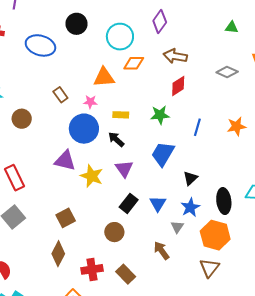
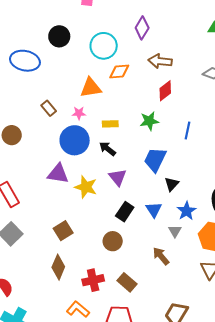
black triangle: (190, 178) -> (172, 184), moved

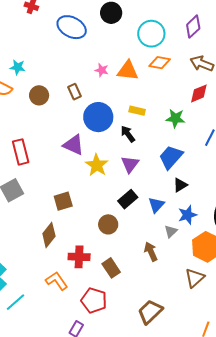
brown rectangle: (49, 108) -> (75, 92), moved
pink star: (79, 113) -> (102, 70), moved

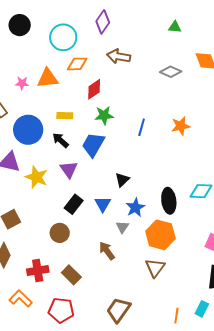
red diamond: (199, 93) -> (94, 89), moved
blue trapezoid: (171, 157) -> (93, 145), moved

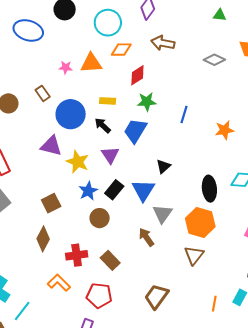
orange star: (181, 126) -> (224, 130), moved
blue triangle: (103, 204) -> (143, 190), size x1.4
blue star: (135, 207) -> (88, 191), moved
gray triangle: (122, 227) -> (162, 214), size x1.5

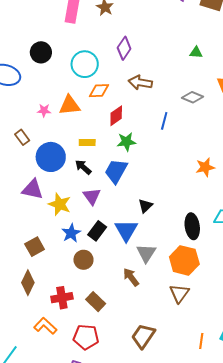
blue line: (184, 114) -> (164, 121), moved

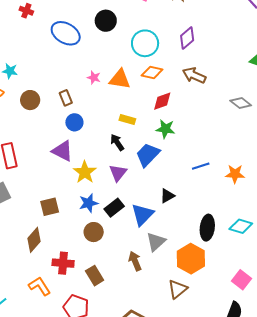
blue line: (164, 121) -> (201, 166), moved, turned 42
blue circle: (51, 157) -> (74, 122), moved, size x0.6

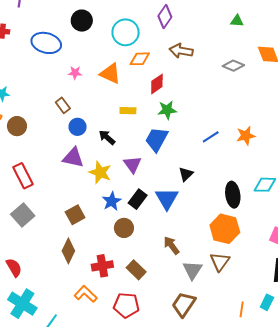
pink star: (94, 78) -> (75, 73), moved
orange triangle: (120, 79) -> (110, 73), turned 30
brown circle: (30, 100) -> (17, 126), moved
black arrow: (117, 142) -> (107, 137), moved
gray triangle: (156, 242) -> (193, 270), moved

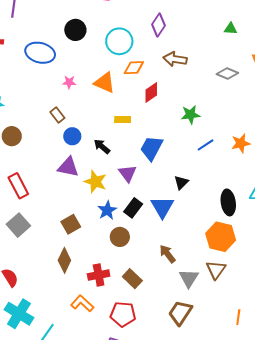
green star: (167, 110) -> (190, 115), moved

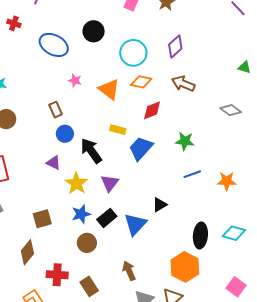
black arrow: (102, 146) -> (91, 151), size x1.5
blue trapezoid: (151, 148) -> (141, 148), moved
purple triangle: (68, 167) -> (54, 163), size x0.7

